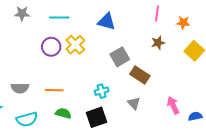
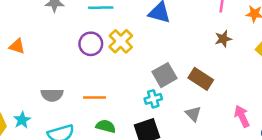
gray square: (120, 57) -> (164, 75), moved

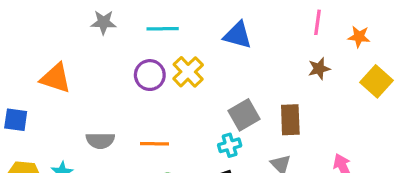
orange triangle: (17, 46) -> (56, 78), size x1.5
brown rectangle: (201, 79) -> (290, 120), turned 55

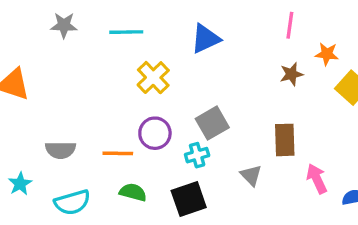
blue triangle: (238, 35) -> (206, 39), turned -40
orange star: (359, 37) -> (327, 54), moved
purple circle: (150, 75) -> (155, 133), moved
brown rectangle: (290, 120) -> (285, 140), moved

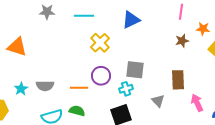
gray square: (212, 123) -> (135, 70), turned 36
cyan star: (20, 184) -> (21, 89), moved
green semicircle: (133, 192) -> (77, 111), moved

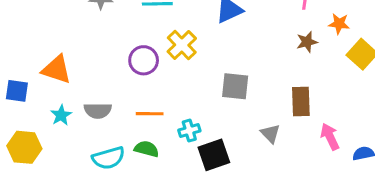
orange triangle: (17, 47) -> (57, 69), moved
purple circle: (101, 76) -> (144, 60), moved
cyan cross: (126, 89) -> (189, 131), moved

